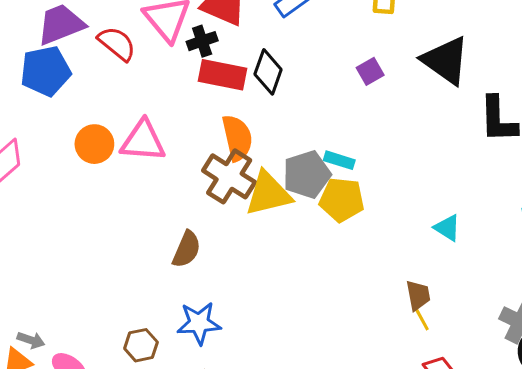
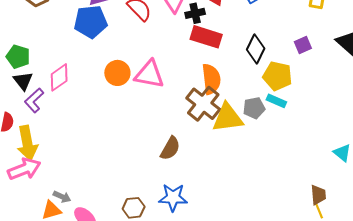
black diamond: (268, 72) -> (256, 49), moved
gray pentagon: (307, 175) -> (254, 108), size x0.7
yellow pentagon: (342, 200) -> (277, 76), moved

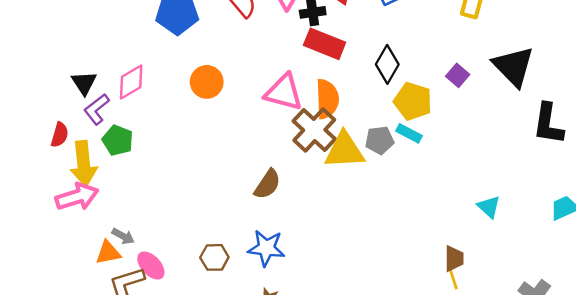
purple square: (303, 45) -> (458, 75), moved, turned -30
green pentagon: (18, 57) -> (118, 140), moved
pink triangle: (149, 74) -> (284, 92), moved

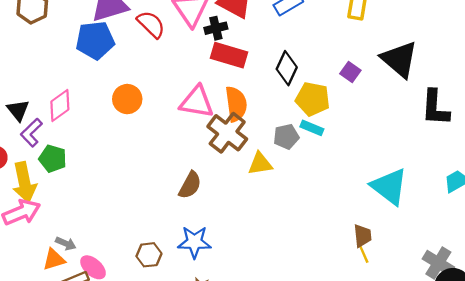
yellow triangle: (344, 150) -> (260, 164), moved, size x0.7
cyan triangle: (489, 207) -> (389, 187), size x1.8

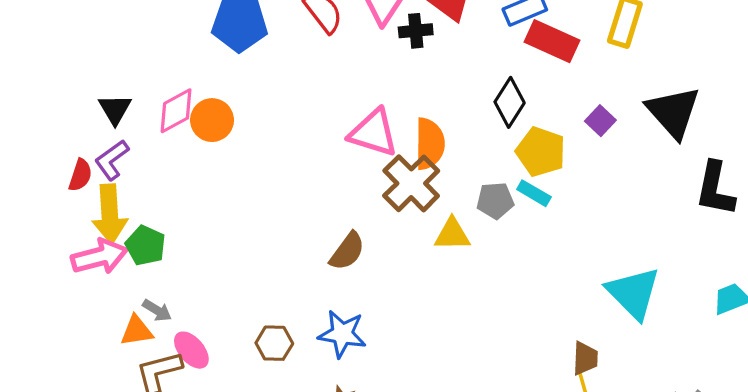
red rectangle: (229, 55) -> (552, 41), moved
orange circle: (127, 99) -> (212, 120), moved
purple L-shape: (31, 133) -> (112, 160), moved
green pentagon: (53, 159) -> (145, 245), moved

